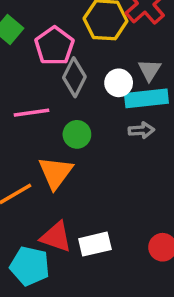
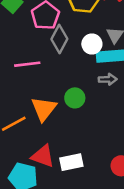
green circle: (77, 134) -> (75, 98), moved

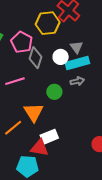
green circle: (75, 98) -> (54, 92), moved
white rectangle: (71, 162) -> (49, 137), moved

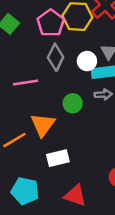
pink pentagon: (22, 42) -> (51, 23), moved
red triangle: (40, 148) -> (75, 195), moved

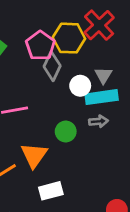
gray diamond: (56, 57) -> (52, 66), moved

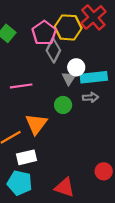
gray triangle: (103, 75) -> (69, 78), moved
white rectangle: (51, 191) -> (27, 157), moved

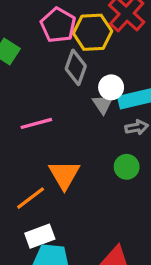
pink pentagon: (44, 33) -> (58, 25), moved
green circle: (63, 105) -> (127, 167), moved
white rectangle: (27, 157) -> (40, 236), moved

